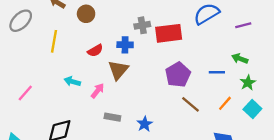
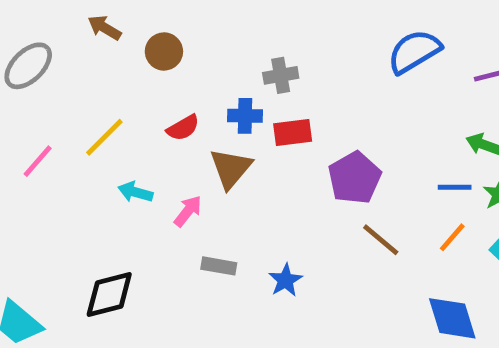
red rectangle: (169, 33) -> (293, 132), moved, size x0.7
yellow line: (54, 41) -> (104, 137), moved, turned 35
blue line: (217, 72) -> (455, 187), moved
pink line: (25, 93) -> (38, 161), moved

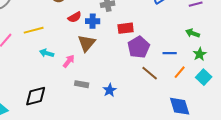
red semicircle: (183, 128) -> (75, 17), moved
red rectangle: (293, 132) -> (126, 28), moved
yellow line: (104, 137) -> (34, 30), turned 30
blue line: (455, 187) -> (170, 53), moved

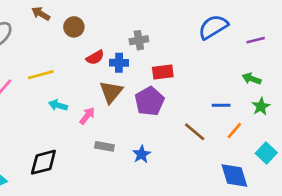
purple pentagon: (139, 47) -> (150, 101), moved
cyan square: (204, 77) -> (266, 153), moved

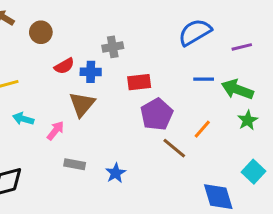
green arrow: (252, 79) -> (237, 89), size x1.5
purple pentagon: (150, 101) -> (157, 114), moved
blue line: (221, 105) -> (204, 79), moved
orange line: (234, 130) -> (202, 129), moved

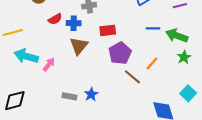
brown triangle: (82, 104) -> (79, 46), moved
cyan arrow: (23, 119) -> (26, 56), size x1.6
gray rectangle: (75, 164) -> (69, 96), moved

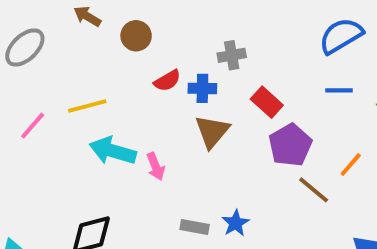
blue line: (153, 28) -> (339, 90), moved
red rectangle: (108, 30) -> (267, 102), turned 49
pink arrow: (49, 64) -> (156, 167), turned 120

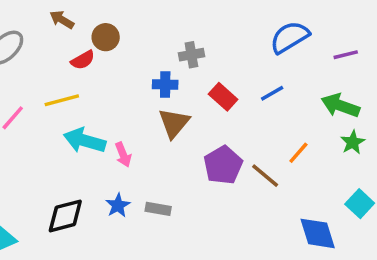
red semicircle: (167, 81) -> (83, 60), moved
blue line: (339, 90) -> (272, 93), moved, turned -30
purple pentagon: (290, 145) -> (223, 165), moved
blue star: (236, 223) -> (118, 205), moved

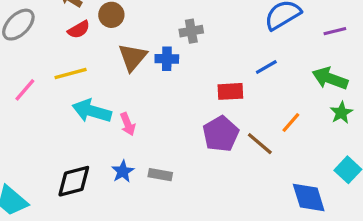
red semicircle: (83, 60) -> (79, 29), moved
red rectangle: (223, 97) -> (230, 91), moved, turned -45
brown triangle: (174, 123) -> (133, 57), moved

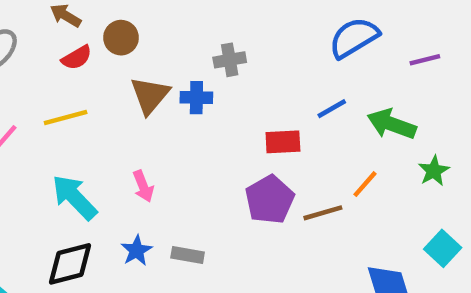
green arrow: (330, 78) -> (392, 124), moved
cyan arrow: (92, 111) -> (74, 197), moved, turned 30
brown line: (260, 144) -> (323, 213), turned -56

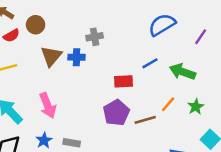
purple line: (425, 60) -> (201, 37), turned -42
green star: (434, 171) -> (196, 107), moved
pink arrow: (143, 186) -> (48, 105), size x1.5

